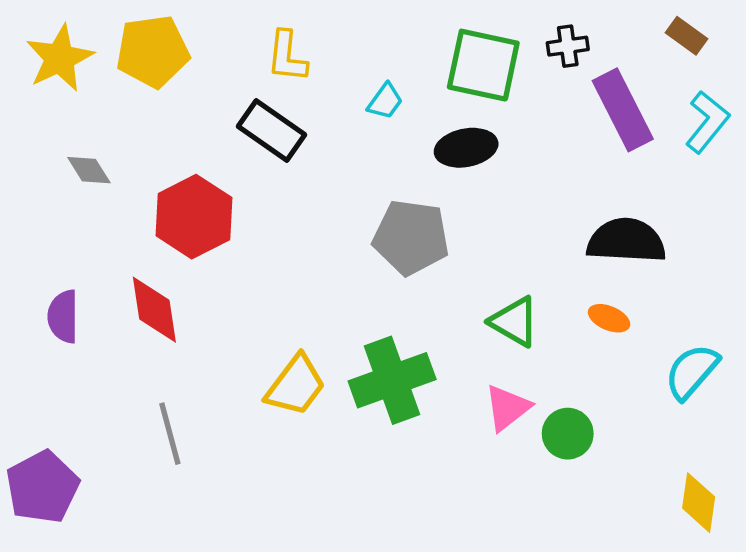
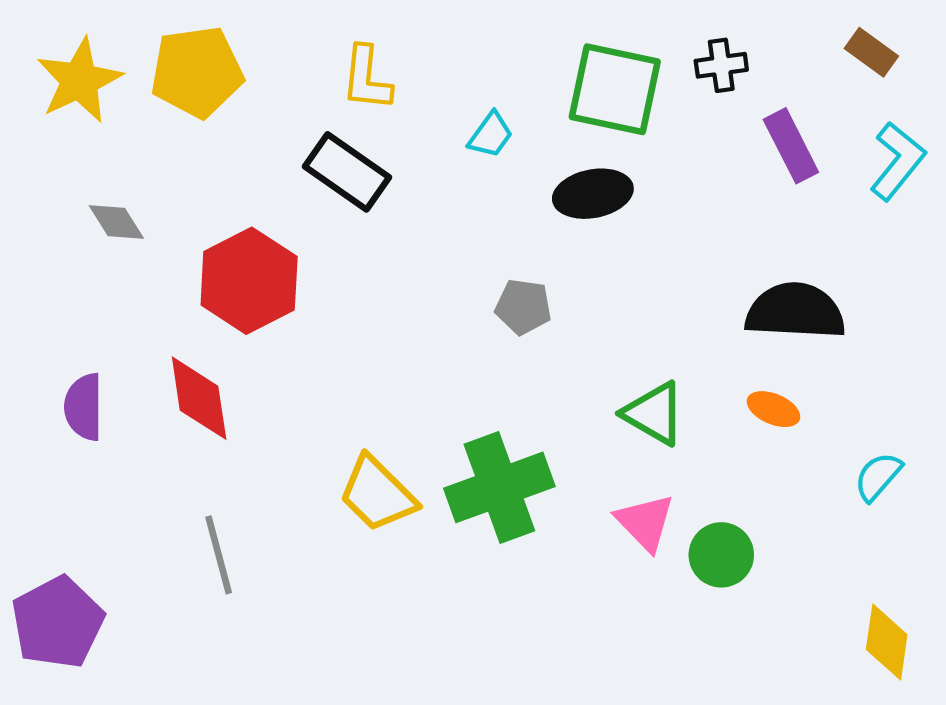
purple rectangle: (623, 110) -> (791, 146), size x0.7
gray pentagon: (411, 237) -> (523, 307), size x0.6
cyan semicircle: (692, 372) -> (878, 477), size x0.7
yellow trapezoid: (296, 385) -> (377, 494), turned 98
pink triangle: (507, 408) -> (645, 522), turned -36

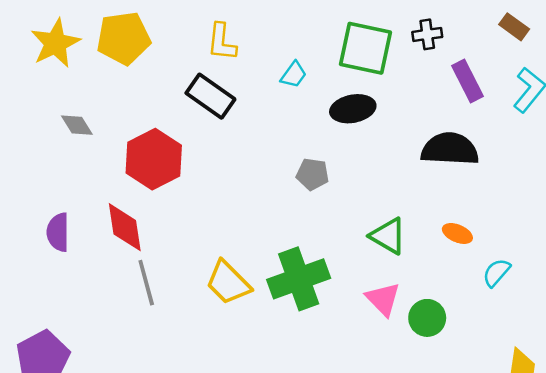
black semicircle: (795, 311) -> (450, 149), moved
cyan semicircle: (878, 477) -> (496, 273), moved
gray line: (219, 555) -> (146, 283), moved

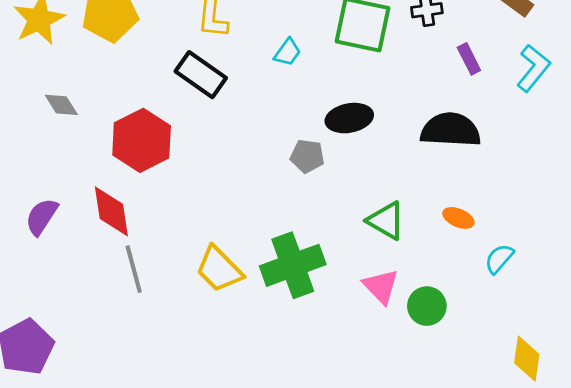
purple rectangle: (467, 81) -> (469, 59), size x0.7
black ellipse: (353, 109) -> (349, 118), moved
purple semicircle: (58, 232) -> (42, 217), turned 33

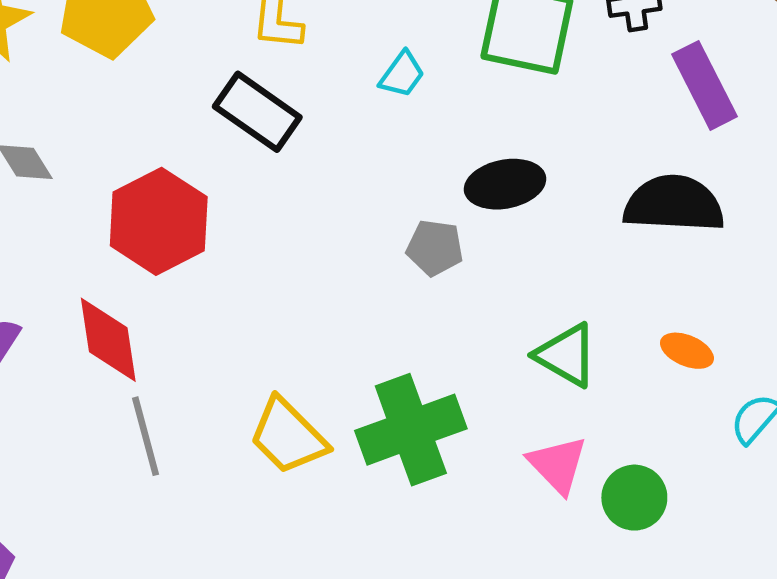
purple rectangle: (469, 59) -> (705, 85), size x1.6

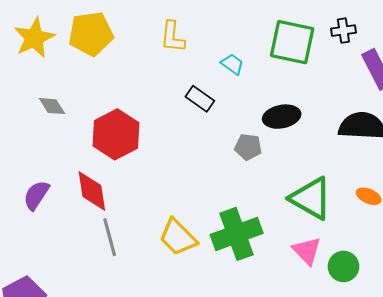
cyan trapezoid: (402, 74) -> (232, 64), turned -90
black rectangle: (257, 112) -> (200, 99), moved, size x0.7
green triangle: (566, 355) -> (311, 198), size x1.4

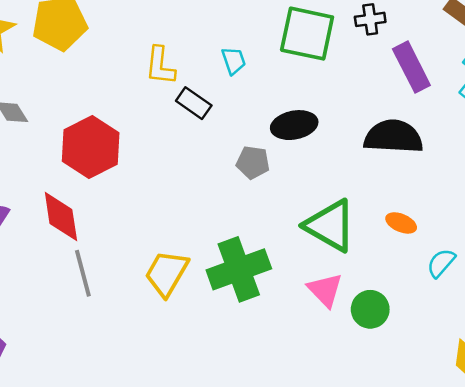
yellow L-shape: (173, 37) -> (160, 66), moved
cyan trapezoid: (232, 64) -> (234, 61), turned 35
yellow trapezoid: (178, 237) -> (167, 273), turned 75

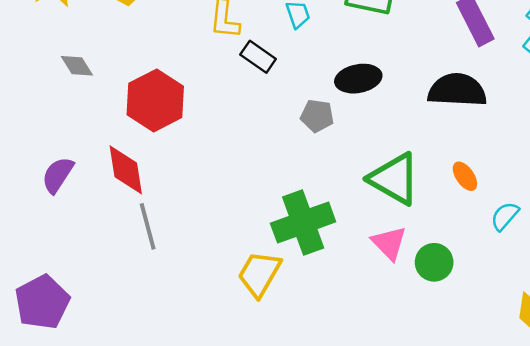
orange ellipse: (401, 223) -> (465, 176), turned 32
yellow trapezoid: (167, 273) -> (259, 274), moved

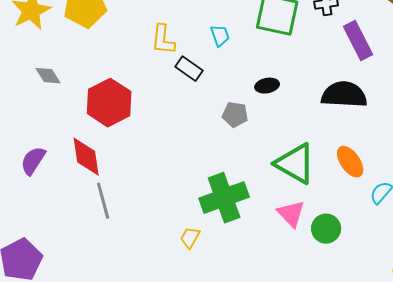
black ellipse: (358, 79) -> (267, 86), size x0.7
orange ellipse: (465, 176) -> (350, 162), size x1.4
yellow trapezoid: (259, 274) -> (190, 238), size x0.6

